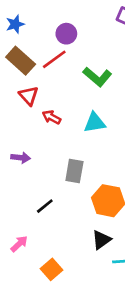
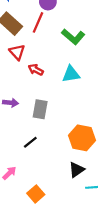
red line: (54, 59) -> (38, 22), turned -30
gray rectangle: (74, 171) -> (40, 109), moved

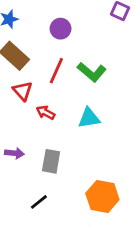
red line: (38, 22) -> (56, 71), moved

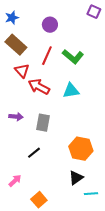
red arrow: (46, 113) -> (39, 87), size x1.5

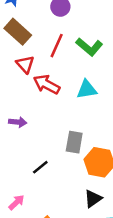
gray rectangle: (43, 123) -> (74, 142), moved

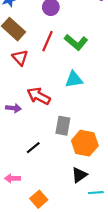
red arrow: (47, 84) -> (39, 96), moved
pink arrow: (16, 202) -> (12, 178), turned -136

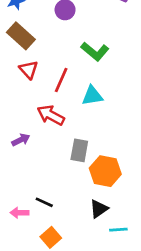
red line: (48, 41) -> (61, 80), moved
purple arrow: (13, 108) -> (21, 140), moved, turned -32
black line: (33, 148) -> (44, 202), moved, turned 64

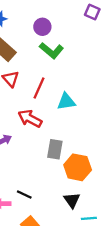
green L-shape: (95, 51) -> (51, 51), moved
black triangle: (99, 209) -> (72, 200), turned -30

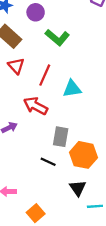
purple circle: (42, 27) -> (36, 12), moved
black line: (24, 195) -> (48, 162), moved

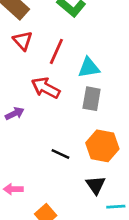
gray rectangle: (61, 137) -> (92, 99), moved

